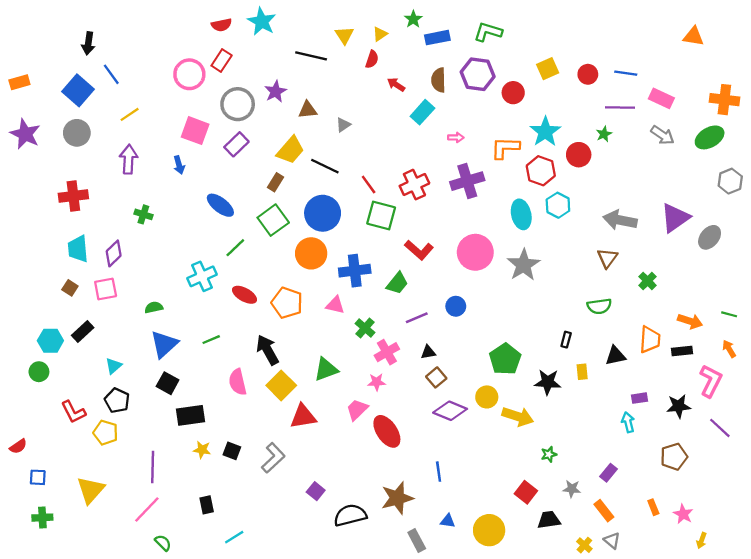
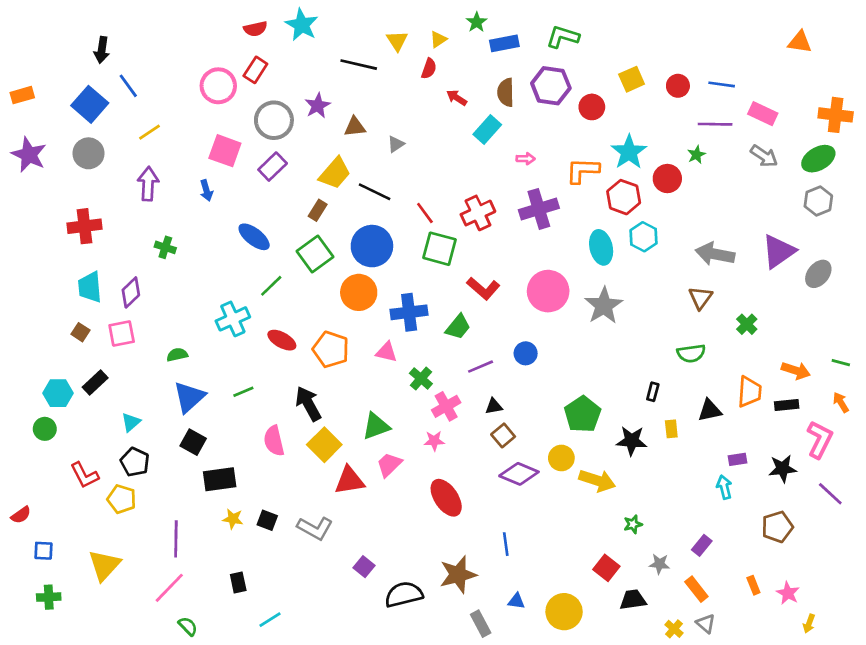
gray hexagon: (730, 181) -> (818, 201), moved
pink trapezoid: (357, 410) -> (389, 465), moved
gray L-shape: (273, 458) -> (315, 528), turned 72

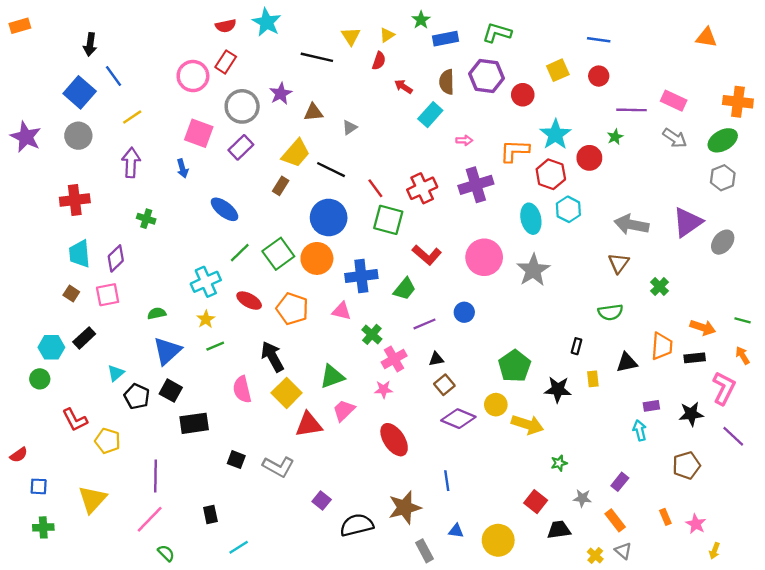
blue line: (722, 84) -> (599, 40), moved
orange rectangle: (22, 95) -> (20, 26), moved
green square: (315, 254) -> (278, 254), moved
black pentagon: (135, 462) -> (137, 396), moved
yellow star: (233, 519) -> (206, 319), moved, turned 30

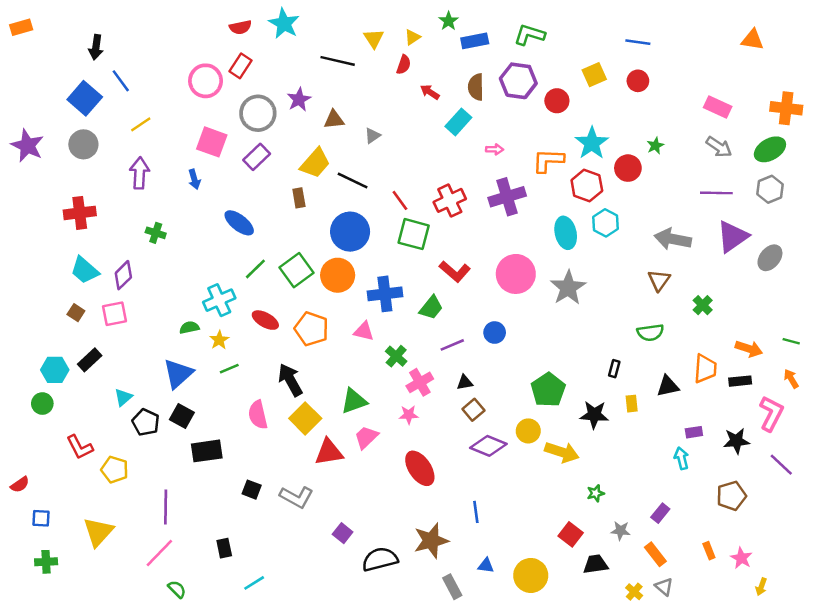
purple line: (631, 110) -> (716, 193), moved
brown rectangle: (281, 186) -> (299, 198), turned -42
cyan trapezoid: (80, 254) -> (85, 270), turned -44
green semicircle: (157, 313) -> (189, 328), moved

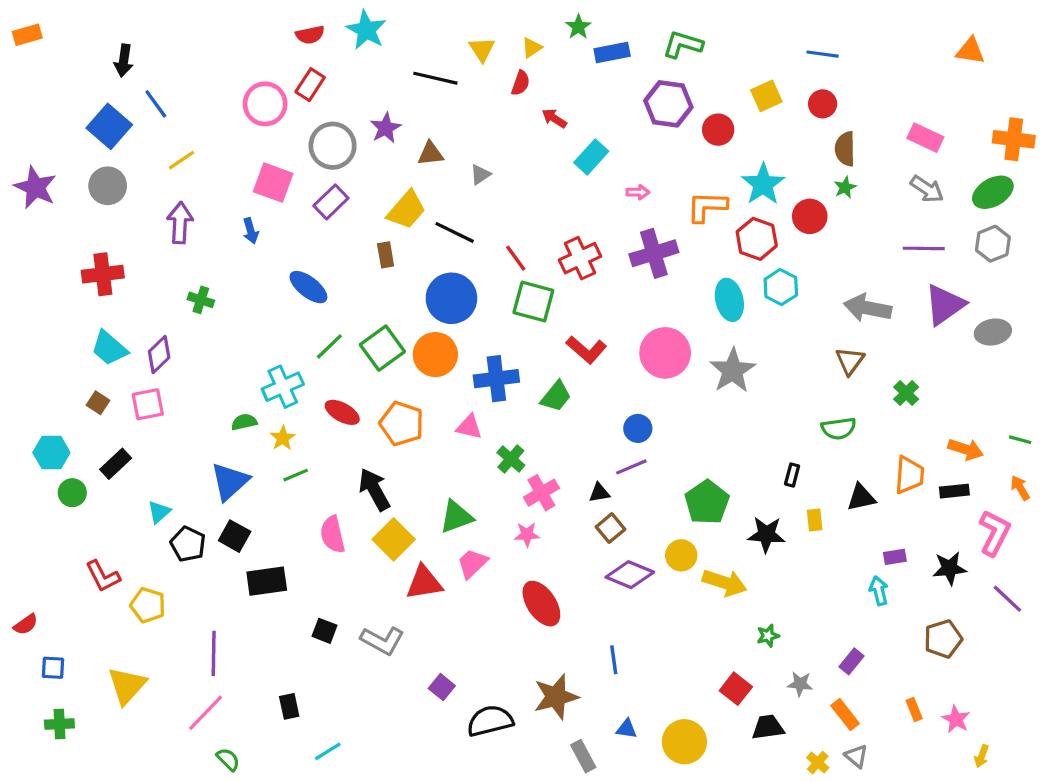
brown semicircle: (476, 87) -> (845, 149), moved
gray ellipse: (770, 258) -> (993, 332), turned 40
purple line: (452, 345) -> (631, 467), moved
cyan hexagon: (55, 370) -> (51, 453), moved
green circle: (42, 404) -> (72, 493), moved

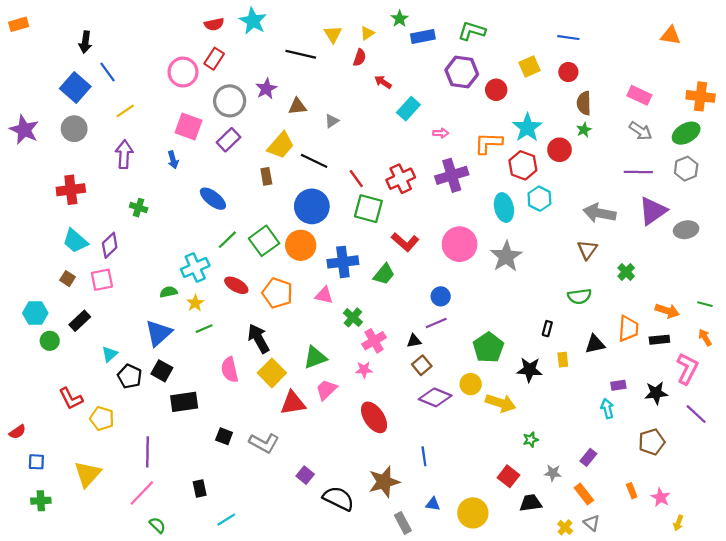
black semicircle: (490, 721) -> (338, 498), turned 40

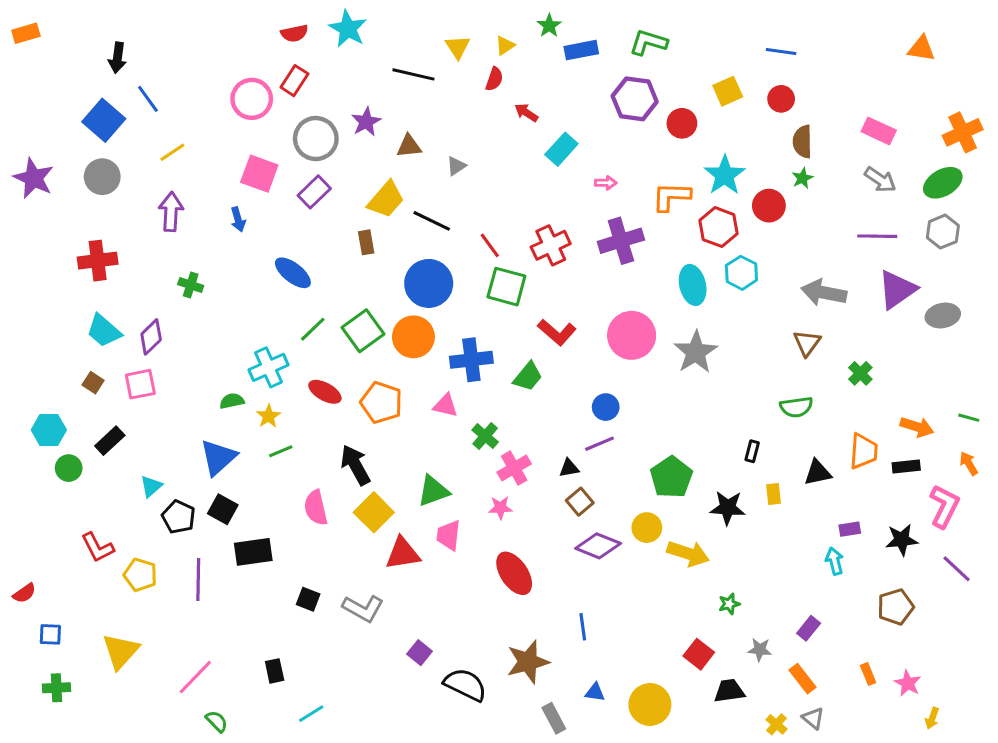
orange cross: (701, 96) -> (963, 132), turned -32
pink trapezoid: (326, 390) -> (449, 535), turned -40
purple line: (147, 452) -> (198, 579), moved

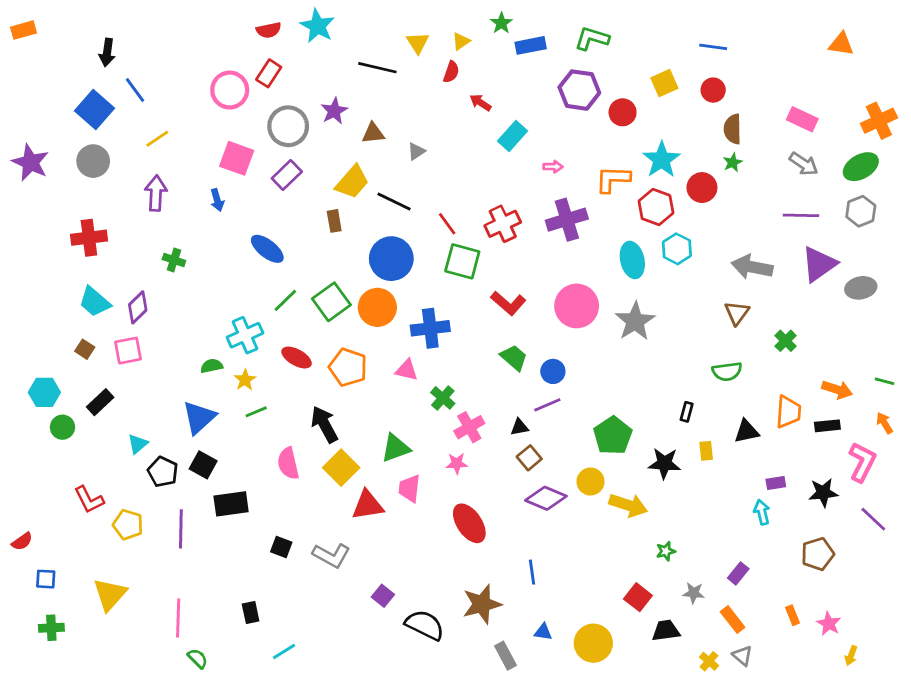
green trapezoid: (528, 377) -> (514, 358), moved, turned -88
pink line: (195, 677) -> (178, 618), turned -42

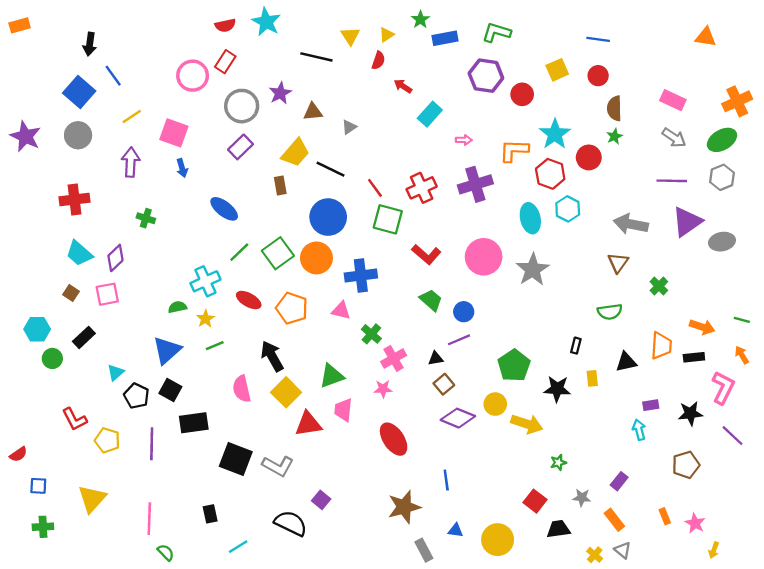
pink square: (237, 158) -> (174, 133), moved
black square: (281, 547) -> (236, 459), size x1.8
black semicircle: (425, 625) -> (291, 523), moved

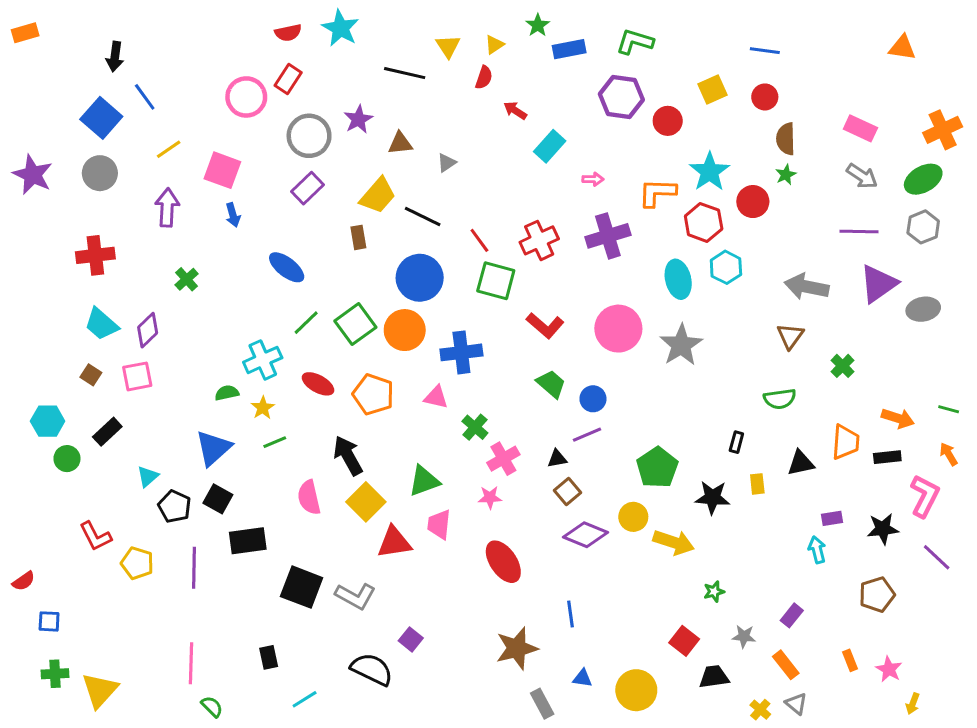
green cross: (146, 218) -> (187, 279), turned 30
yellow triangle: (92, 499) -> (100, 690), moved

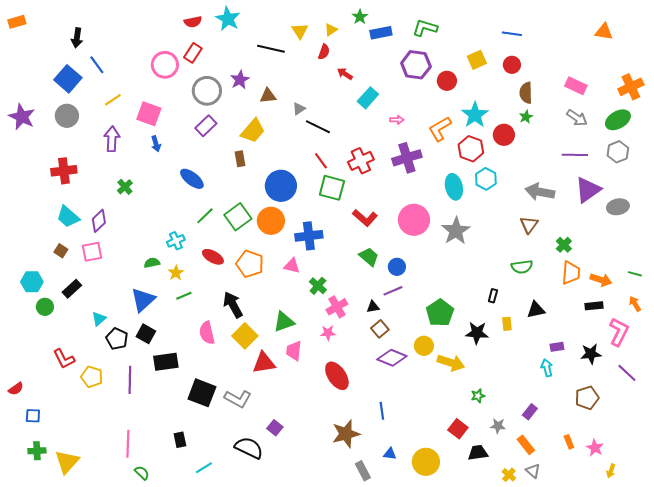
orange L-shape: (657, 193) -> (440, 129), turned -32
black line: (423, 216) -> (318, 127), moved
cyan cross: (263, 360) -> (176, 241), size x0.7
orange trapezoid: (846, 442) -> (571, 273), moved

